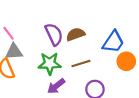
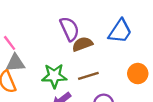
purple semicircle: (54, 34) -> (70, 29), moved
blue trapezoid: (113, 42) -> (120, 31), moved

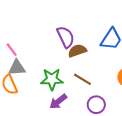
brown line: (88, 76) -> (83, 79), turned 48

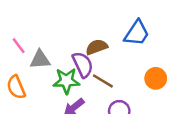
purple semicircle: (66, 37) -> (83, 65), moved
gray triangle: (17, 68) -> (40, 60), moved

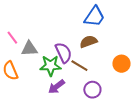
blue trapezoid: (137, 33) -> (94, 17), moved
brown semicircle: (97, 47) -> (88, 42), moved

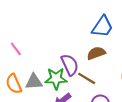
gray triangle: (29, 49) -> (34, 82), moved

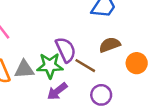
brown semicircle: (96, 53) -> (110, 45), moved

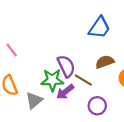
gray triangle: (24, 69) -> (34, 100), moved, turned -36
purple arrow: (57, 91) -> (65, 92), moved

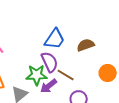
blue trapezoid: (99, 28) -> (55, 39), moved
brown semicircle: (105, 62) -> (86, 45), moved

